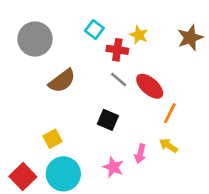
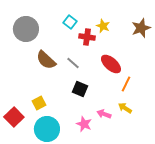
gray line: (119, 79) -> (73, 63), moved
brown semicircle: (62, 81) -> (46, 60), turned 80
pink arrow: (140, 154) -> (104, 114), turned 96
red square: (23, 177) -> (14, 117), moved

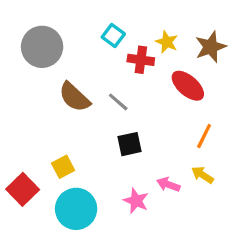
brown star: (141, 28) -> (211, 47), moved
red ellipse: (111, 64) -> (188, 86), moved
black square: (80, 89) -> (130, 144), turned -35

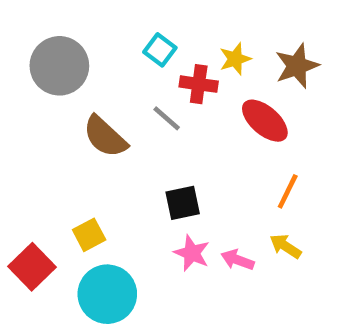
yellow star: (167, 42) -> (235, 59), turned 30
gray line: (118, 102) -> (167, 118), moved
pink star: (136, 201) -> (192, 253), moved

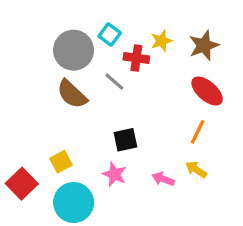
gray circle: (59, 66) -> (74, 50), moved
red ellipse: (265, 121) -> (207, 91), moved
pink star: (192, 253) -> (114, 174), moved

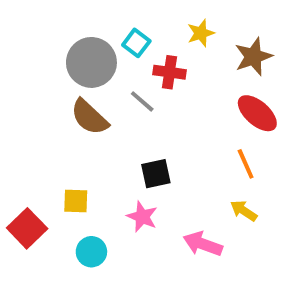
yellow star: (162, 41) -> (201, 33), moved
orange line: (198, 132) -> (246, 164), turned -50
yellow square: (61, 162) -> (76, 201), turned 30
pink arrow: (163, 179) -> (203, 244), moved, size x1.4
cyan circle: (74, 203) -> (91, 252), size x0.6

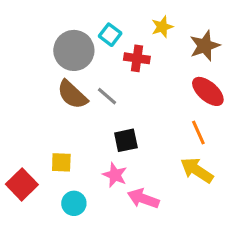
gray line: (142, 101) -> (107, 96), moved
yellow arrow: (244, 211) -> (197, 170), size x1.5
pink arrow: (203, 244) -> (143, 199), moved

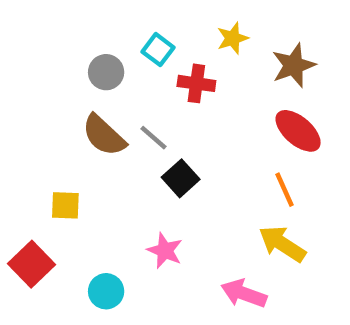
gray circle: (74, 50) -> (106, 72), size x0.6
black square: (126, 140) -> (181, 178), moved, turned -30
yellow square: (61, 162) -> (65, 205), moved
pink arrow: (143, 199) -> (244, 294), moved

